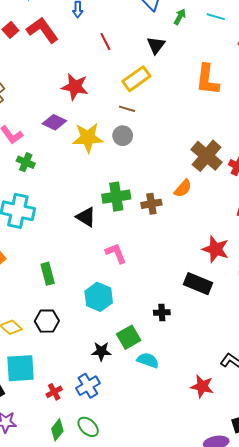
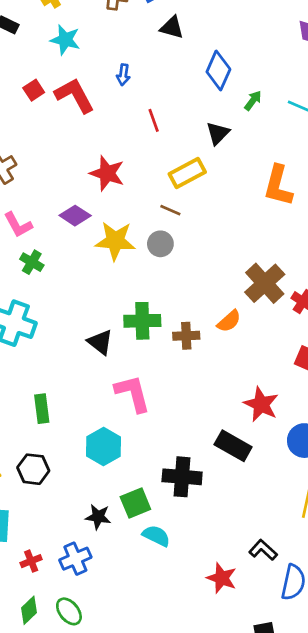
pink L-shape: (116, 253) -> (133, 393), size x1.4
black cross: (162, 313) -> (182, 477), size x1.8

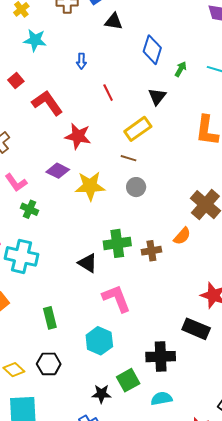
red L-shape: (75, 95) -> (47, 103), moved
gray circle: (160, 244) -> (136, 187), moved
cyan semicircle: (156, 536) -> (161, 399), moved, turned -30

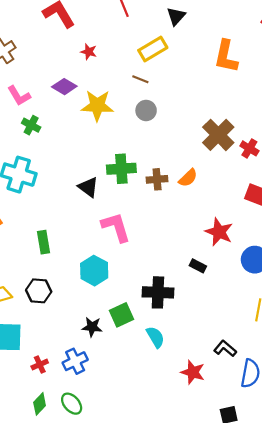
red star: (78, 136) -> (89, 52), size x0.6
orange semicircle: (182, 236) -> (188, 178), moved
black rectangle: (196, 329) -> (198, 266), size x0.6
cyan semicircle: (161, 399) -> (155, 337), turned 65

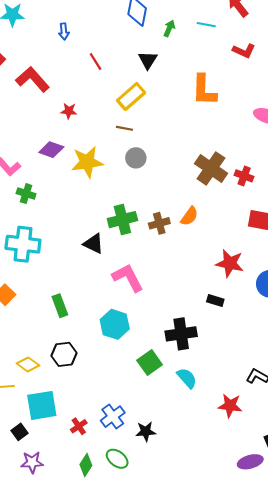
black star: (92, 327) -> (146, 431), moved

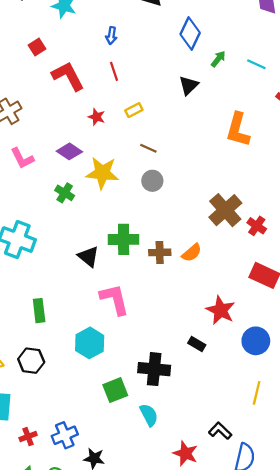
red line: (96, 62) -> (114, 71), moved
yellow rectangle: (131, 96) -> (134, 110), moved, size x0.6
green cross: (26, 194) -> (65, 193), moved

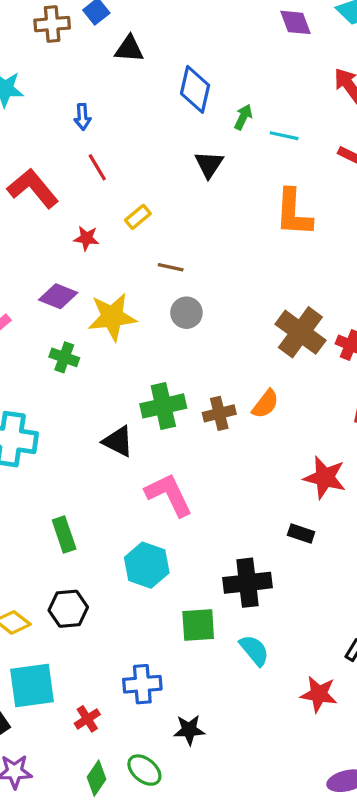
cyan line: (256, 64) -> (284, 136), moved
green square: (115, 390) -> (198, 625), turned 30
blue cross: (65, 435) -> (142, 684), moved, turned 30

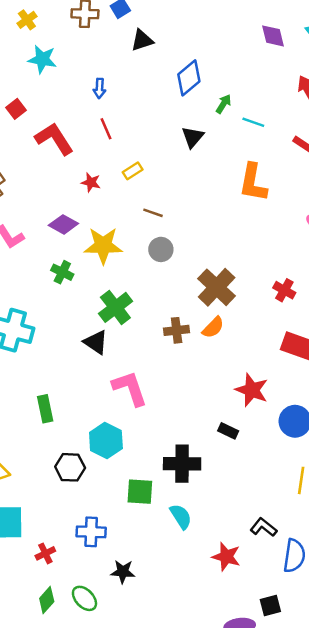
black triangle: (129, 49) -> (142, 40), turned -30
blue diamond: (195, 89) -> (189, 78), turned 30
brown cross: (300, 332) -> (217, 287), moved
green cross: (163, 406) -> (115, 307), moved, turned -32
black hexagon: (68, 609) -> (70, 467), moved

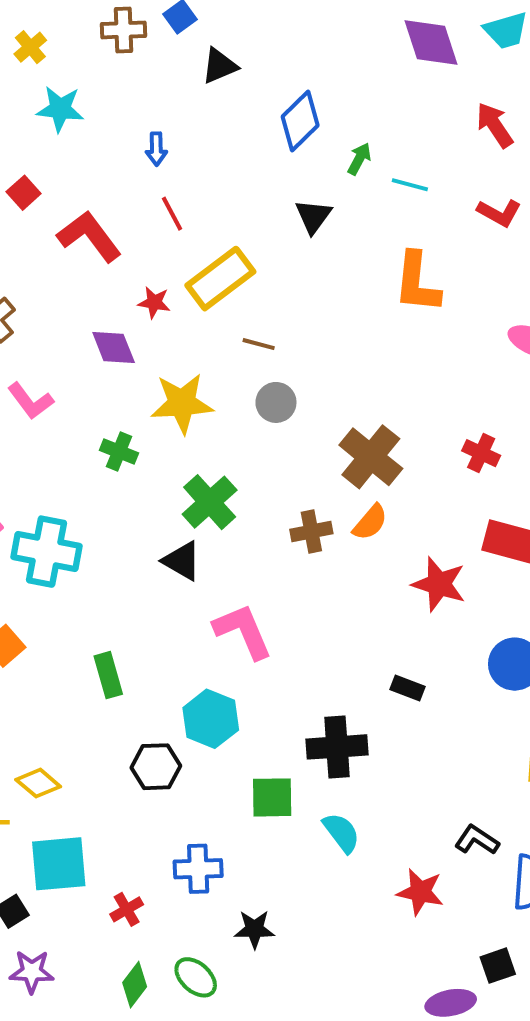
purple diamond: (273, 36) -> (431, 42), size x1.4
yellow rectangle: (133, 171) -> (220, 279), size x2.0
purple diamond: (63, 224) -> (114, 348), moved, turned 44
red star: (252, 390) -> (439, 584), moved

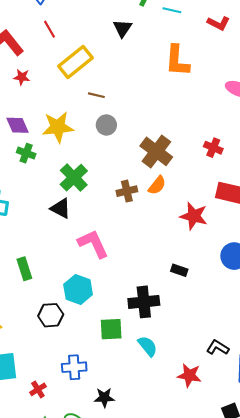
red star: (154, 302) -> (22, 77), moved
purple diamond: (114, 348) -> (17, 125), moved

